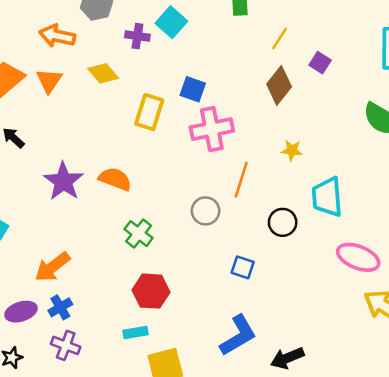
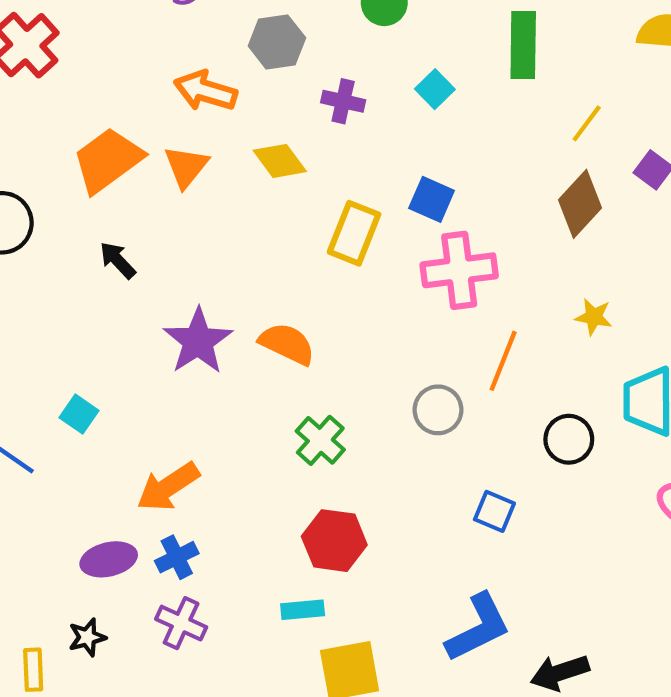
cyan square: (171, 22) -> (435, 89), moved, size x0.7

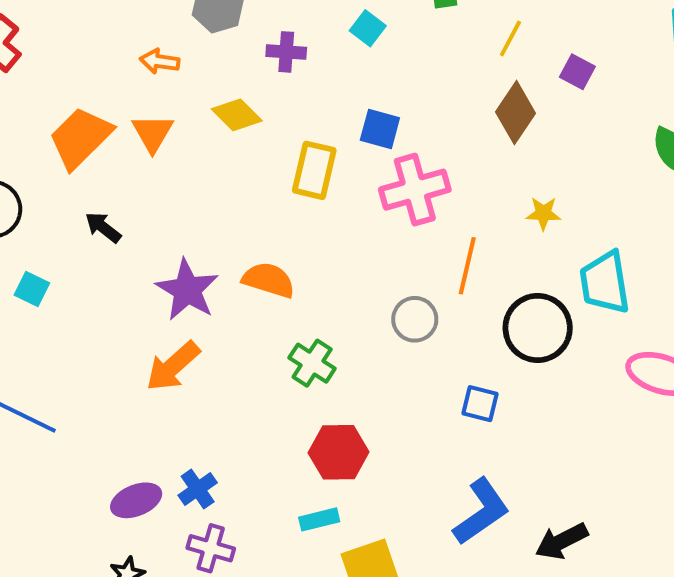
orange arrow: (205, 91) -> (160, 61), size x0.7
cyan square: (79, 414) -> (32, 289), moved
black circle: (569, 439) -> (538, 328), size x1.5
orange arrow: (168, 487) -> (173, 366), moved

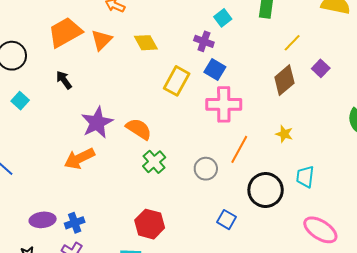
purple cross: (286, 52) -> (204, 41), moved
cyan trapezoid: (605, 283) -> (305, 177), size x0.7
green cross: (312, 363) -> (154, 162), moved

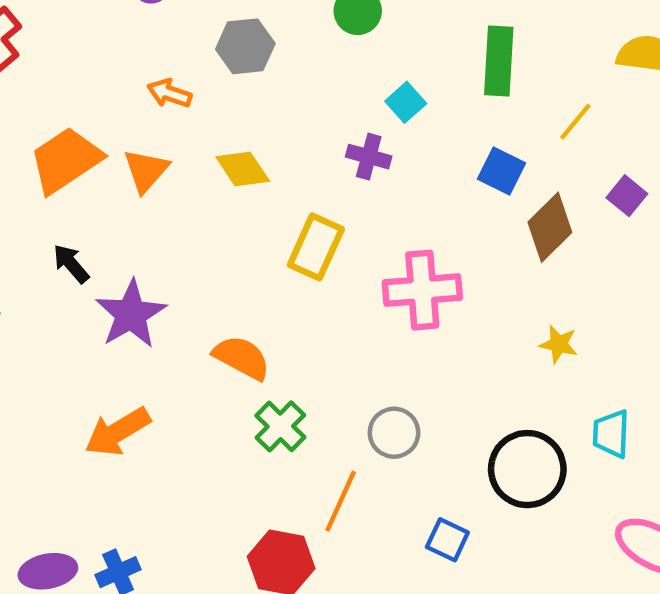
yellow line: (292, 43) -> (575, 122), moved
blue square: (215, 69) -> (501, 171), moved
purple star: (97, 123) -> (131, 314), moved
orange line: (239, 149) -> (341, 501), moved

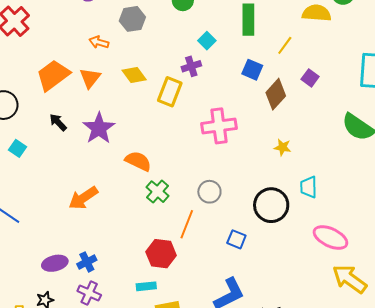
purple cross: (369, 157) -> (191, 66), turned -30
yellow rectangle: (316, 247) -> (170, 92), moved
purple star: (131, 314) -> (99, 128), moved

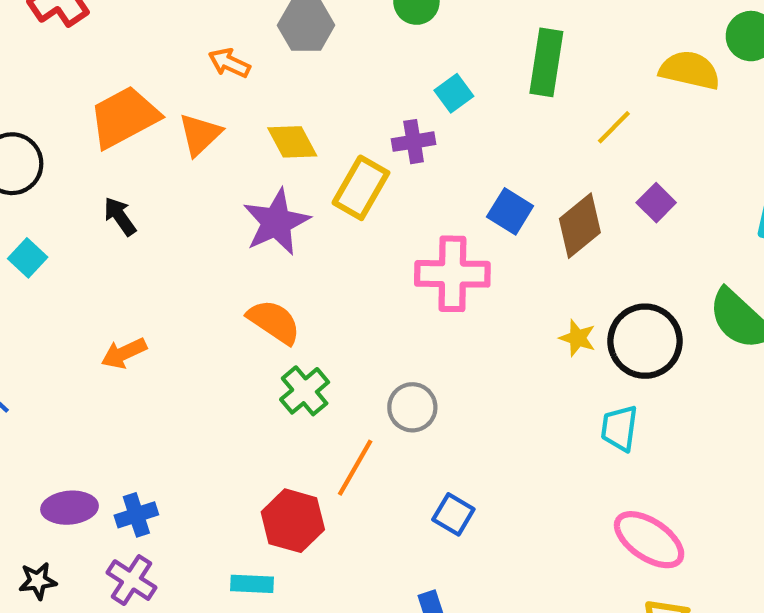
blue square: (252, 70) -> (510, 211), moved
purple star: (99, 128) -> (276, 222), moved
orange arrow: (83, 198) -> (124, 353), moved, size x0.7
black circle: (271, 205) -> (645, 341), moved

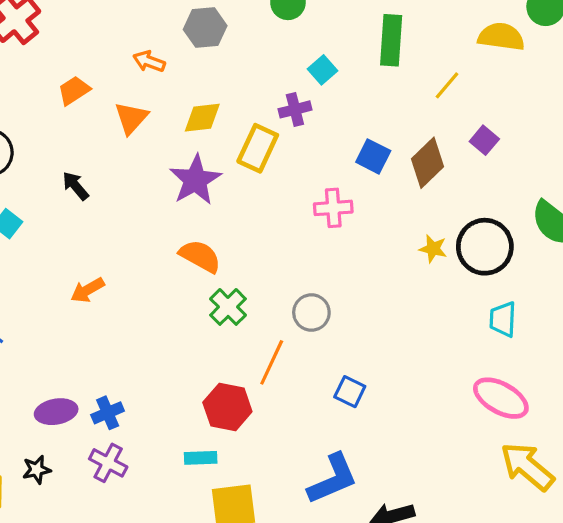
orange trapezoid: (124, 117) -> (74, 90), moved, size x0.6
yellow diamond: (292, 142) -> (202, 118), turned -63
pink cross: (452, 274) -> (333, 208), size x0.7
cyan trapezoid: (619, 428) -> (503, 319), moved

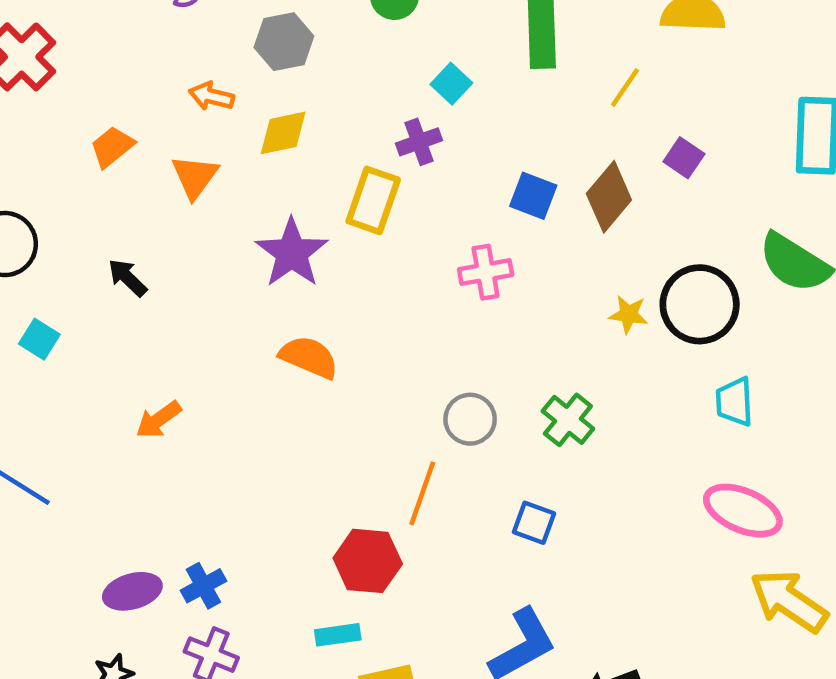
yellow diamond: (202, 118) -> (283, 133), moved
green cross: (228, 307) -> (568, 420), moved

